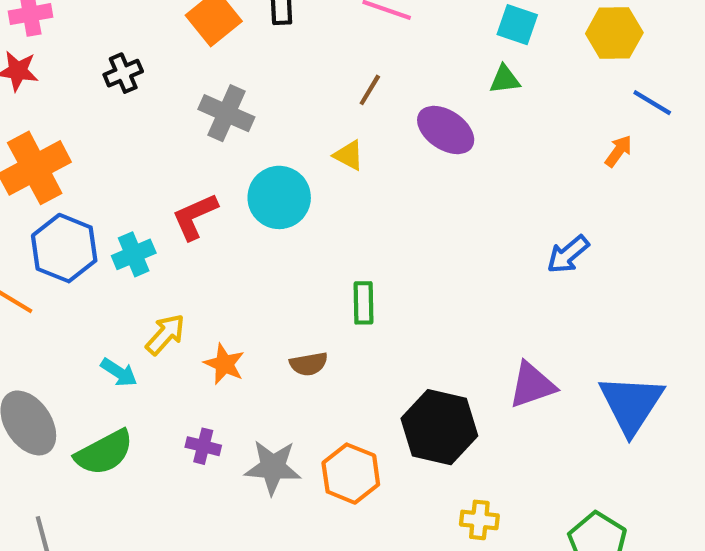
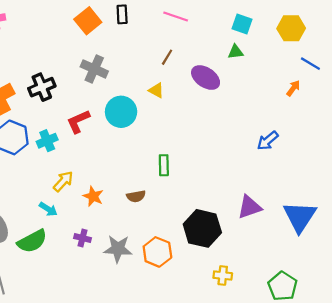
black cross: (123, 73) -> (42, 87), moved, size x1.4
cyan arrow: (119, 372) -> (48, 209), moved

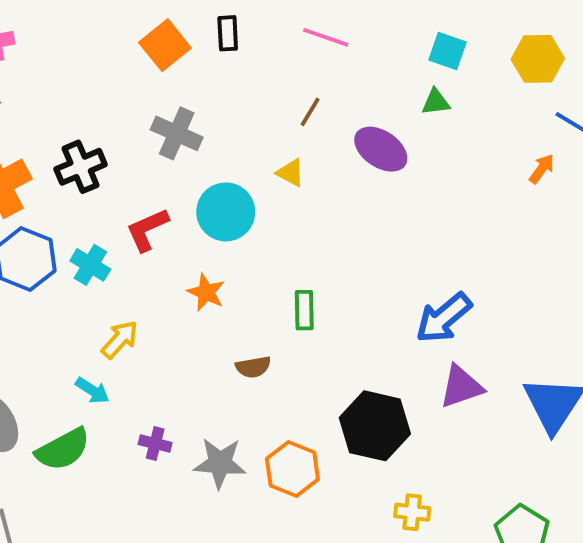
cyan cross: (47, 141) -> (90, 265), turned -36
blue arrow: (268, 141) -> (444, 318), moved, size x1.4
orange star: (93, 196) -> (206, 292), moved

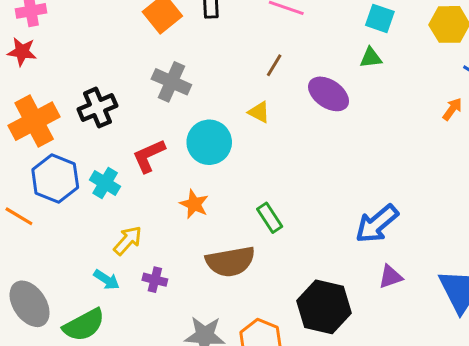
green rectangle: (304, 310) -> (270, 218), turned -32
brown semicircle: (253, 367) -> (230, 262), size x1.8
purple triangle: (461, 387) -> (390, 277), size x0.7
purple cross: (155, 443) -> (155, 280), moved

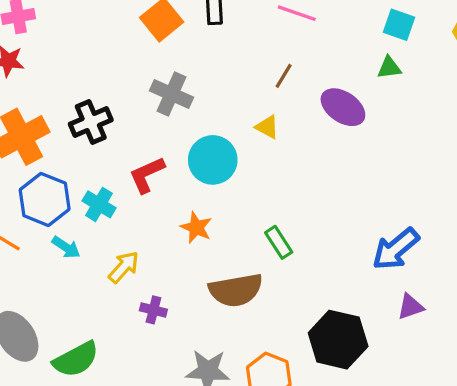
cyan arrow: (107, 280) -> (66, 247), moved

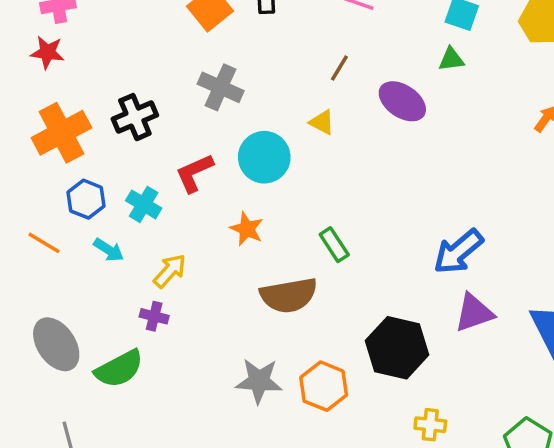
blue hexagon: (45, 199) -> (86, 199), size x0.7
purple triangle: (411, 307) -> (474, 313), size x1.4
purple cross: (153, 310) -> (154, 316), moved

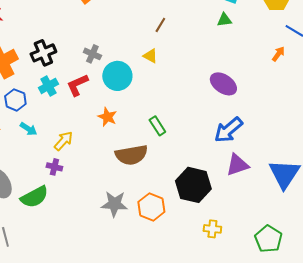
gray cross: (221, 87) -> (92, 54), moved, size x0.7
purple ellipse: (402, 101) -> (223, 84), moved
cyan cross: (144, 204) -> (48, 86), moved, turned 30

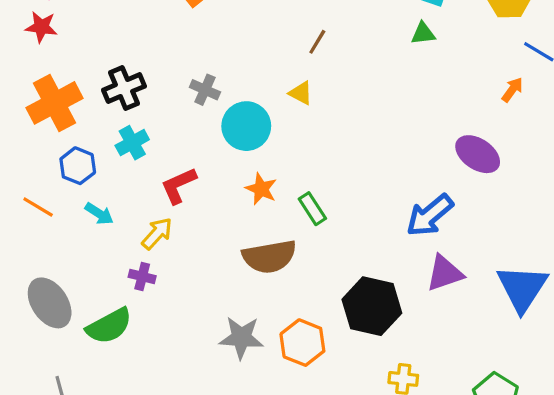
purple ellipse: (223, 84) -> (478, 154), moved
red L-shape: (77, 85) -> (179, 186), moved
orange star: (107, 117) -> (261, 189), moved

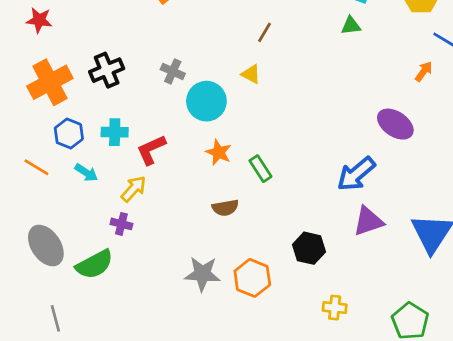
cyan cross: (132, 143) -> (115, 132), moved, turned 30
brown semicircle: (269, 257) -> (225, 208), size x0.6
black hexagon: (372, 306) -> (309, 248), size x0.7

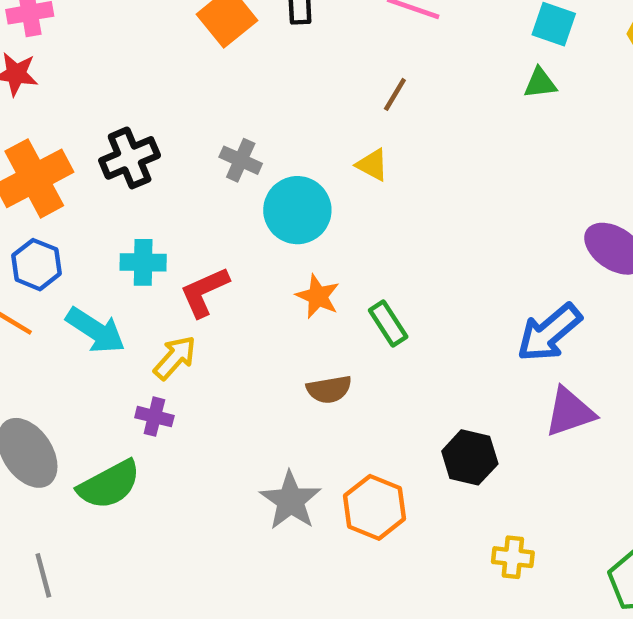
blue hexagon: (69, 134) -> (37, 265), moved
cyan arrow: (86, 173) -> (95, 330), size x1.5
gray star: (202, 274) -> (291, 500), turned 30

